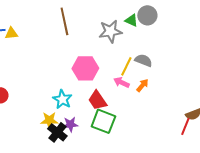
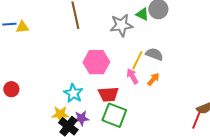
pink arrow: (121, 82) -> (132, 76), turned 35
red trapezoid: (97, 100) -> (108, 94), turned -60

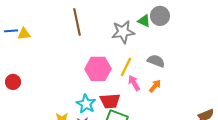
yellow line: (137, 60) -> (126, 67), moved
red circle: (11, 89) -> (13, 82), moved
cyan star: (73, 93) -> (86, 104), moved

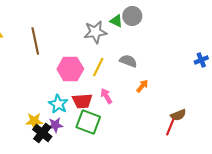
brown line: (77, 22) -> (35, 41), moved
pink arrow: (134, 83) -> (106, 96), moved
orange arrow: (155, 86) -> (142, 86), moved

